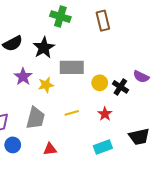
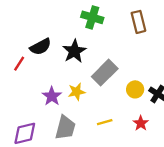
gray rectangle: (72, 67) -> (105, 73), turned -45
purple star: (23, 77) -> (52, 96), moved

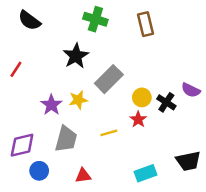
black semicircle: (41, 47) -> (29, 20), moved, turned 65
red star: (141, 123) -> (138, 119), moved

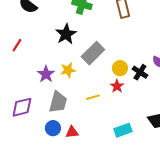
blue circle: (39, 171) -> (53, 128), moved

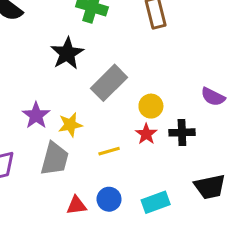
yellow star: (68, 70) -> (70, 125), moved
black cross: (140, 72) -> (182, 132), moved, turned -35
blue circle: (53, 128) -> (109, 199), moved

